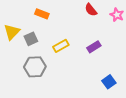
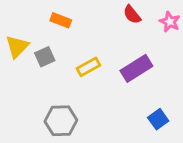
purple rectangle: (94, 47) -> (136, 68), size x1.5
gray hexagon: (35, 67) -> (61, 121), moved

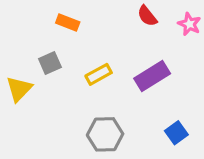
yellow triangle: (17, 47) -> (19, 89), moved
gray hexagon: (61, 121) -> (105, 134), moved

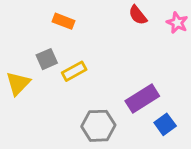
yellow rectangle: (99, 74) -> (74, 71), moved
purple rectangle: (152, 76) -> (142, 99), moved

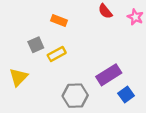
orange rectangle: (63, 21) -> (59, 20), moved
yellow triangle: (18, 83) -> (19, 77), moved

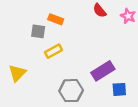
gray square: (36, 45) -> (38, 31), moved, turned 32
blue square: (126, 94) -> (119, 89), turned 32

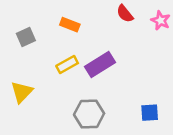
gray square: (38, 31) -> (26, 37), moved, turned -32
purple rectangle: (103, 71) -> (100, 65), moved

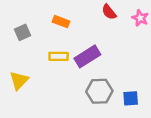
yellow rectangle: (67, 65) -> (59, 56), turned 30
gray hexagon: (89, 114) -> (99, 91), moved

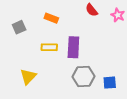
purple rectangle: (87, 56) -> (73, 47), turned -55
yellow triangle: (19, 80) -> (28, 77), moved

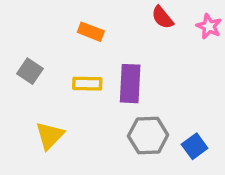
gray square: (19, 27) -> (30, 71), moved, turned -32
blue square: (110, 83) -> (195, 146), turned -32

